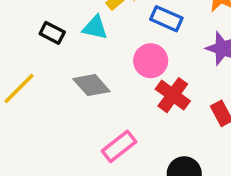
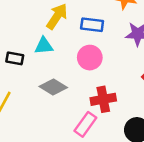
red cross: (173, 95) -> (103, 99), moved, turned -30

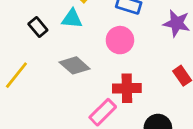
black rectangle: (15, 58) -> (38, 27), turned 30

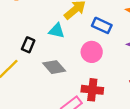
black rectangle: (38, 27) -> (28, 45), moved, turned 56

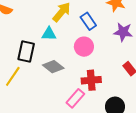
blue rectangle: (102, 25) -> (88, 21), turned 42
black rectangle: (28, 45) -> (26, 51), size x1.5

